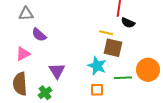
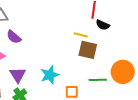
cyan star: (97, 66) -> (50, 75), moved, turned 30
purple triangle: (57, 71) -> (18, 75), moved

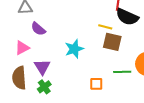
black semicircle: (103, 25) -> (127, 17), size x1.6
cyan star: (50, 75) -> (74, 49), moved

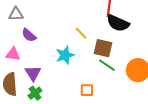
yellow line: (105, 27) -> (81, 33), moved, turned 32
pink triangle: (22, 48) -> (13, 54), turned 35
green line: (122, 72) -> (107, 65), moved, turned 36

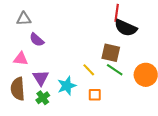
yellow line: (81, 33) -> (89, 70), moved
cyan star: (65, 55) -> (67, 86), moved

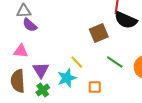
purple semicircle: (37, 40) -> (30, 25), moved
brown square: (111, 53) -> (99, 33), moved, turned -36
yellow line: (89, 70) -> (77, 62), moved

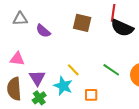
purple semicircle: (30, 25) -> (43, 31), moved
brown square: (99, 33) -> (82, 23), moved, turned 36
cyan star: (67, 78) -> (63, 86), turned -30

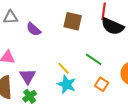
green line: (111, 70) -> (94, 59), moved
cyan star: (63, 86) -> (67, 84), moved
orange square: (91, 95) -> (102, 84), moved, turned 32

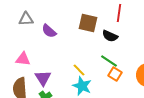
black semicircle: (113, 26) -> (110, 36), moved, size x0.7
orange square: (102, 84) -> (115, 74), moved

